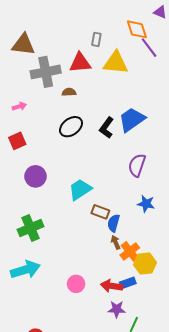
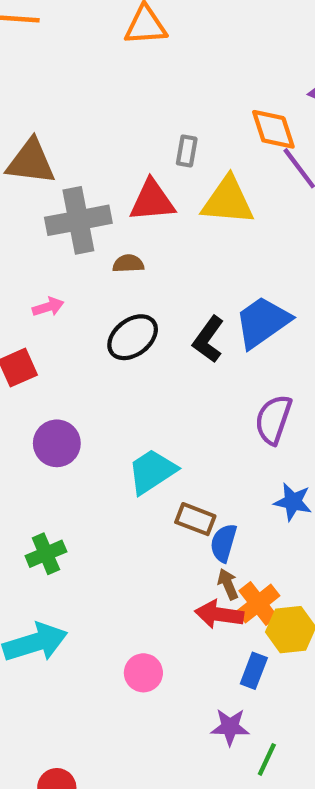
pink arrow: (19, 106) -> (48, 307), moved
green cross: (30, 228) -> (46, 554), size x0.7
blue rectangle: (128, 283) -> (254, 671), turned -49
red arrow: (112, 286) -> (219, 614), moved

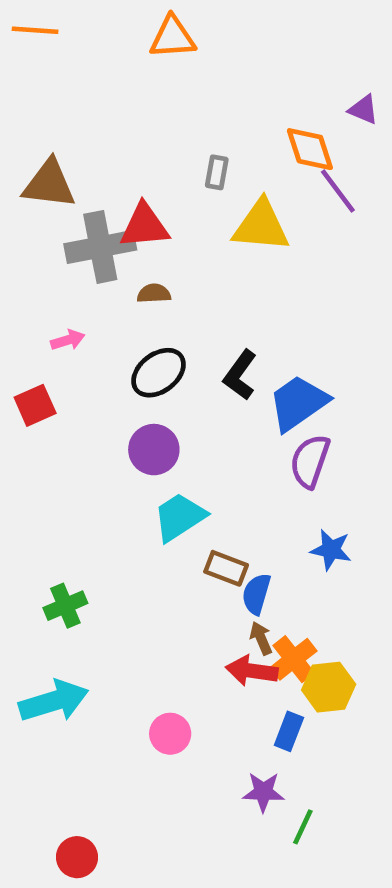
red triangle: (152, 201) -> (145, 226), moved
blue trapezoid: (263, 322) -> (298, 403), moved
purple circle: (57, 443) -> (154, 450), moved

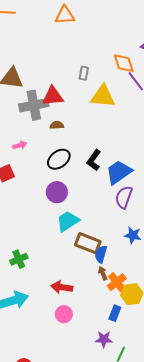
brown rectangle: (226, 568) -> (88, 243), size x1.4
red arrow: (252, 671) -> (62, 287), moved

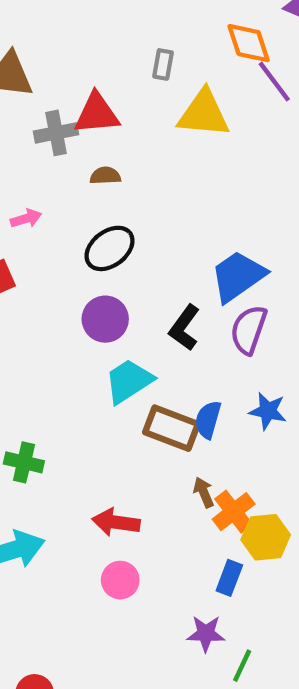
gray cross: (34, 105) -> (56, 133), size x0.7
black L-shape: (94, 160) -> (184, 328), moved
blue semicircle: (101, 254) -> (208, 420), moved
green cross: (19, 259) -> (24, 462), turned 36

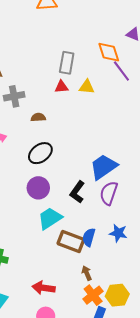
gray rectangle: (163, 64) -> (67, 63), size x1.5
red triangle: (97, 114) -> (61, 87), moved, size x0.6
yellow triangle: (204, 114) -> (87, 87), size x0.6
orange cross: (234, 512) -> (93, 295), moved

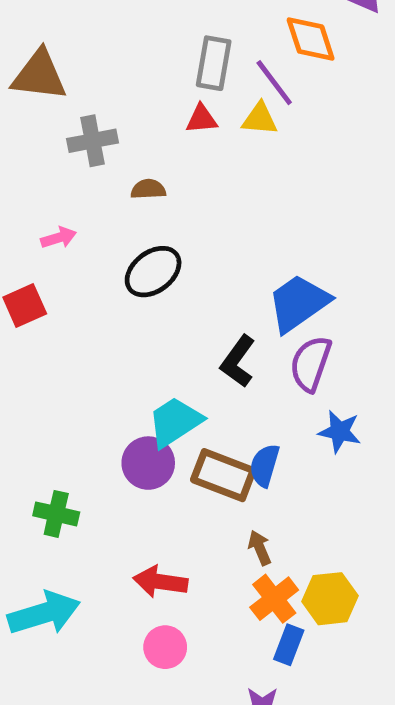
purple line: (121, 71) -> (274, 83), moved
purple circle: (38, 188) -> (148, 463), moved
blue star: (118, 233) -> (340, 432), moved

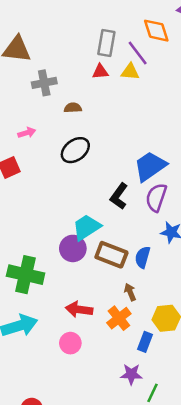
blue semicircle: (265, 465) -> (143, 257), moved
green cross: (56, 514) -> (26, 275), size x1.6
orange cross: (274, 599) -> (119, 318), moved
pink circle: (165, 647) -> (70, 343), moved

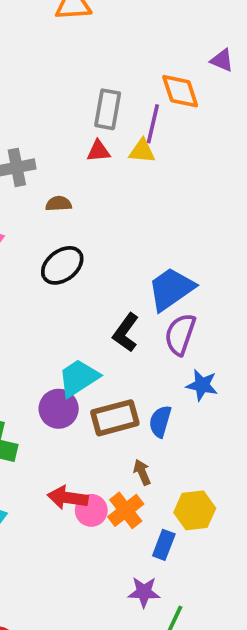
purple line: (138, 53) -> (153, 124), turned 50
brown rectangle: (111, 255) -> (115, 418), turned -36
pink circle: (70, 343) -> (91, 510), moved

